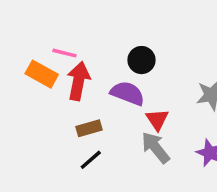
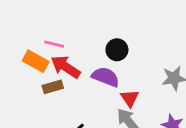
red arrow: (78, 81) -> (66, 67), turned -68
brown rectangle: (89, 128) -> (53, 87), moved

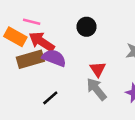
purple semicircle: (106, 77) -> (54, 58), moved
brown rectangle: (53, 87) -> (30, 59), size x1.5

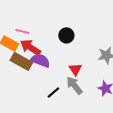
brown rectangle: (30, 59) -> (21, 61), turned 45
black line: (50, 98) -> (53, 92), moved

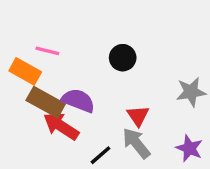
red arrow: (30, 47) -> (61, 126), moved

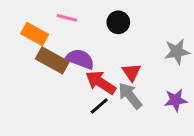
pink line: (47, 51) -> (67, 18), moved
red arrow: (61, 126) -> (101, 82), moved
purple star: (189, 148) -> (176, 100), turned -30

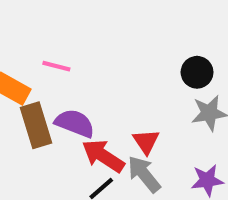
black circle: (118, 22) -> (197, 72), moved
brown rectangle: (52, 60) -> (36, 125), turned 44

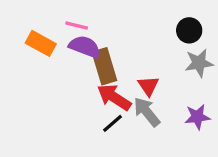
purple semicircle: (75, 123) -> (85, 47), moved
brown rectangle: (36, 125) -> (104, 66), moved

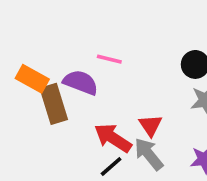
pink line: (77, 25) -> (109, 59), moved
brown rectangle: (104, 66) -> (54, 104), moved

